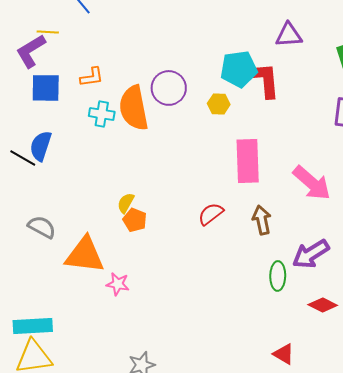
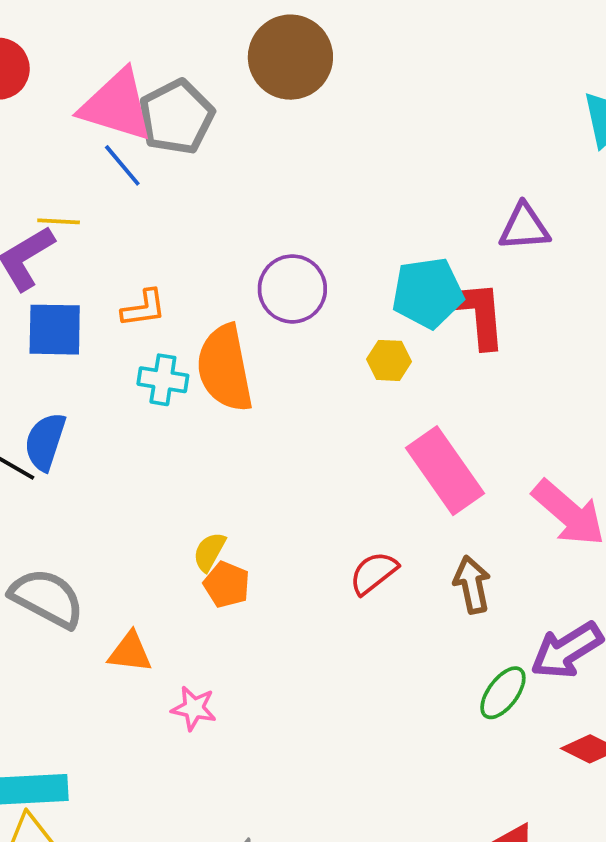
purple circle: (169, 88) -> (292, 289), moved
pink rectangle: (248, 161) -> (445, 471), turned -33
gray semicircle: (42, 227) -> (47, 598), size x1.4
orange triangle: (85, 255) -> (130, 652), size x0.6
green ellipse: (278, 276) -> (503, 693), turned 36

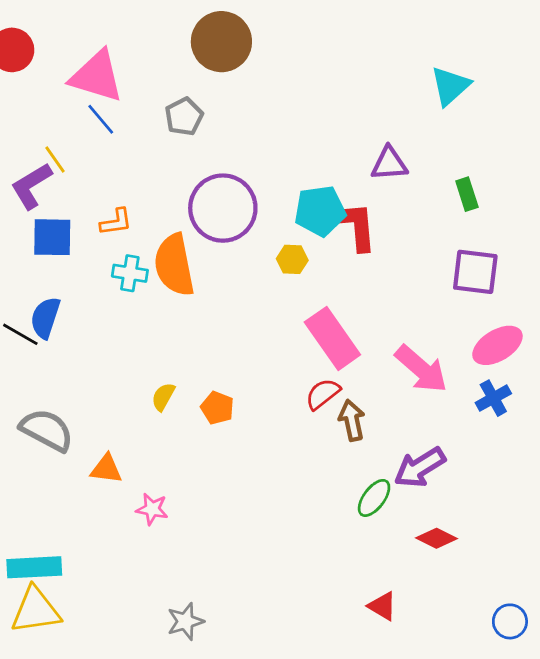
gray pentagon: (176, 117) -> (184, 117), moved, size x0.7
yellow line: (59, 221) -> (55, 160), turned 52
purple circle: (292, 289) -> (223, 208), size x1.4
red semicircle: (374, 573) -> (323, 394), moved
orange pentagon: (227, 585) -> (217, 408), moved

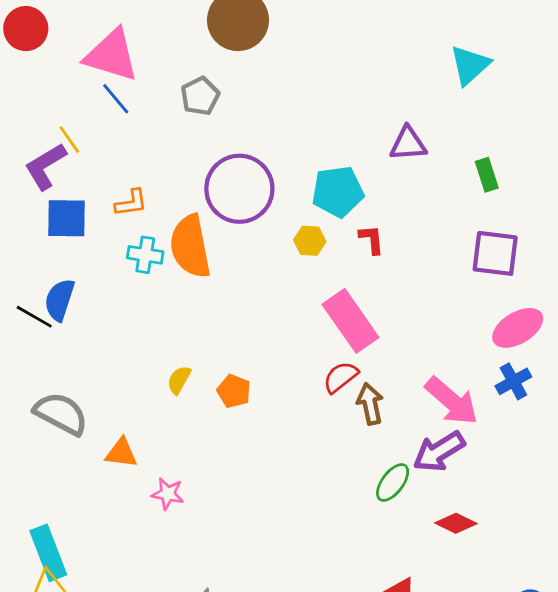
red L-shape: (356, 226) -> (372, 239), moved, size x0.6
pink arrow: (421, 369) -> (452, 401), moved
cyan rectangle: (34, 567) -> (48, 553), turned 72

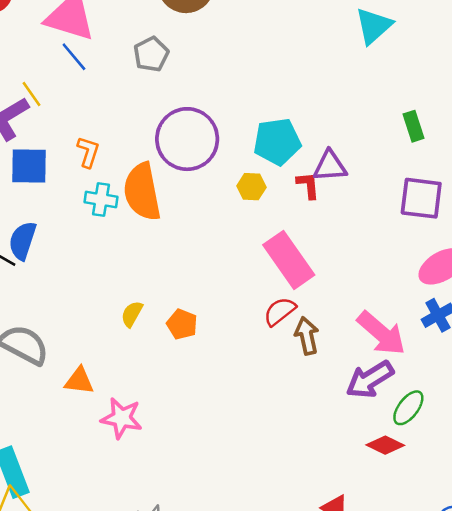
cyan triangle: (470, 65) -> (374, 26), moved
purple triangle: (408, 144) -> (330, 166), moved
orange L-shape: (131, 203) -> (88, 152), turned -64
green ellipse: (393, 482) -> (408, 408), moved
pink star: (168, 494) -> (122, 418), size x1.4

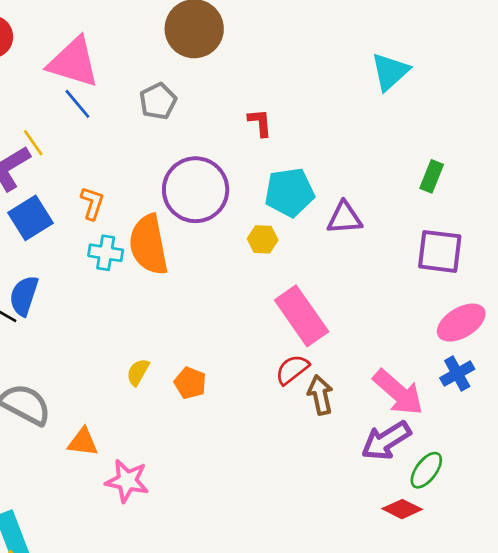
green rectangle: (413, 126) -> (432, 176), turned 40
blue square: (29, 166) -> (31, 218), turned -33
red L-shape: (308, 185) -> (260, 123), moved

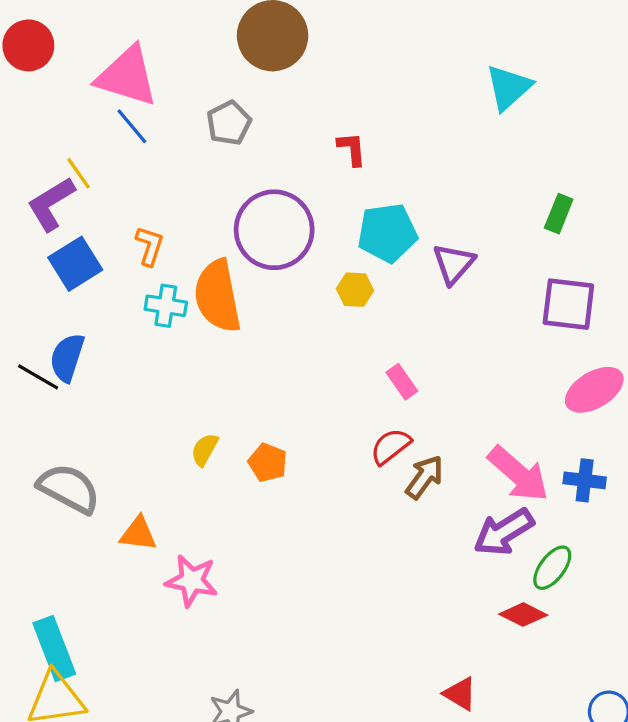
purple triangle: (344, 218) -> (454, 264), turned -45
pink rectangle: (302, 316) -> (402, 382), size x0.5
blue cross: (457, 374) -> (585, 480), moved, turned 36
brown arrow: (320, 395) -> (425, 477), turned 48

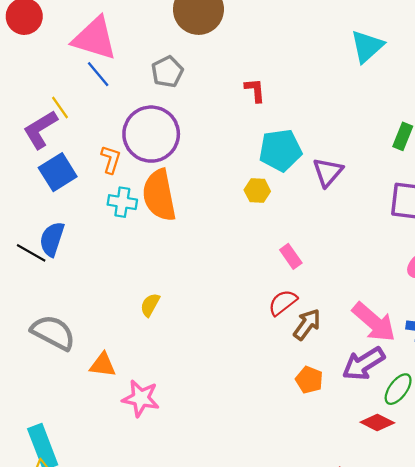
purple circle: (274, 230) -> (151, 134), moved
orange pentagon: (268, 463) -> (309, 380), moved

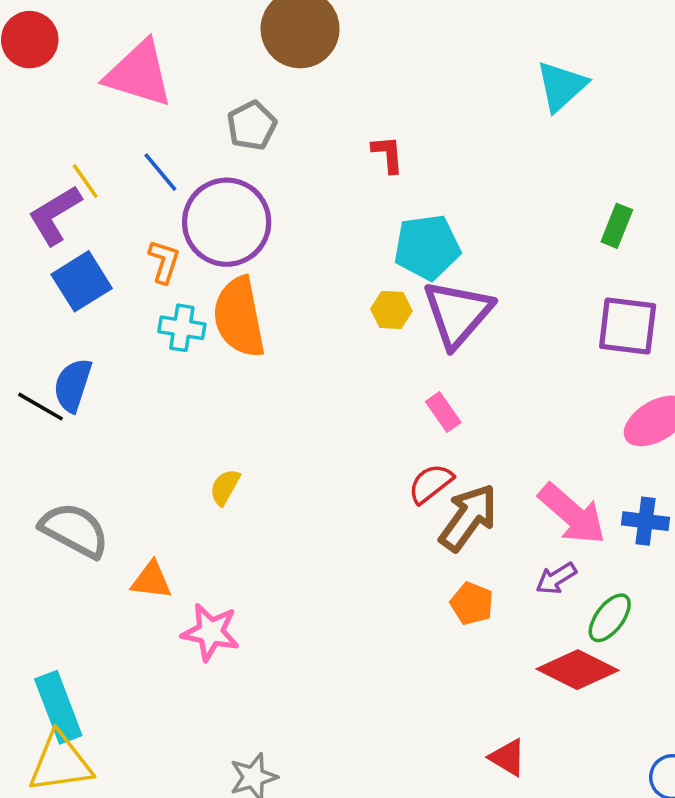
blue line: (98, 74) -> (160, 172), moved
purple triangle: (328, 172) -> (458, 313), moved, size x1.5
brown arrow: (307, 324) -> (468, 518), size x1.4
purple arrow: (363, 364) -> (556, 578), size x0.6
red diamond: (377, 423) -> (577, 670), size x1.5

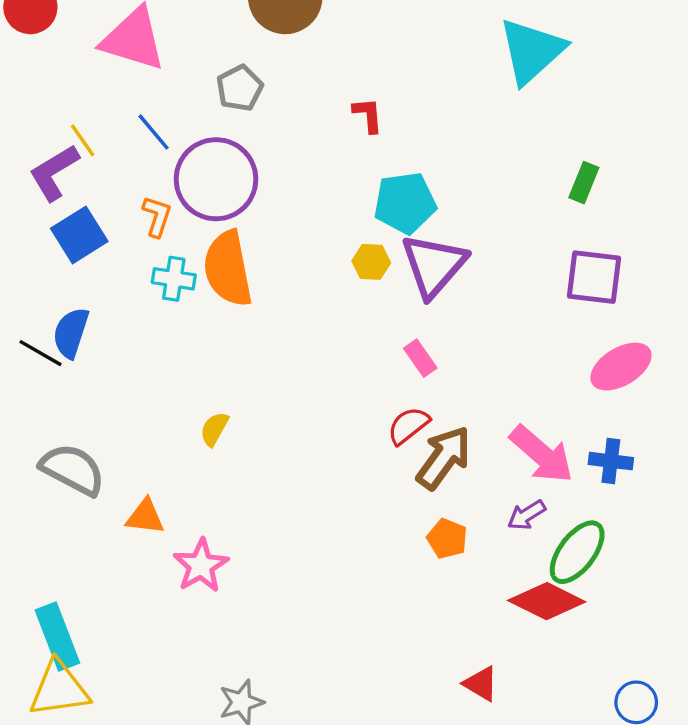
cyan triangle: (561, 86) -> (532, 51), size x1.4
green ellipse: (610, 618) -> (577, 552), size x1.4
pink star: (211, 632) -> (201, 566), turned 30

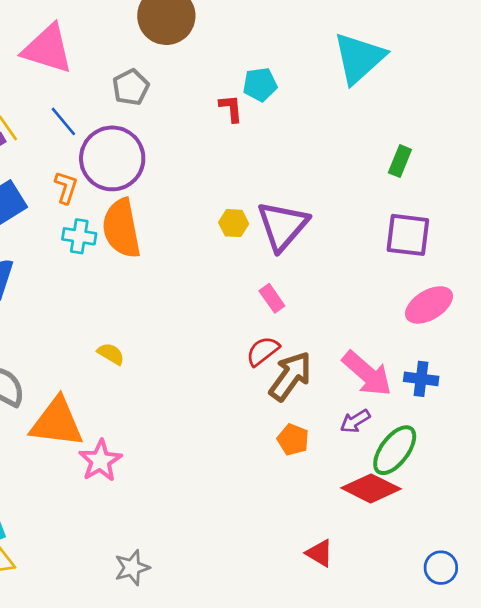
cyan pentagon: (405, 203) -> (260, 85), moved, size x0.7
yellow semicircle: (214, 429) -> (111, 354), turned 92
orange triangle: (145, 517) -> (57, 422), size x1.8

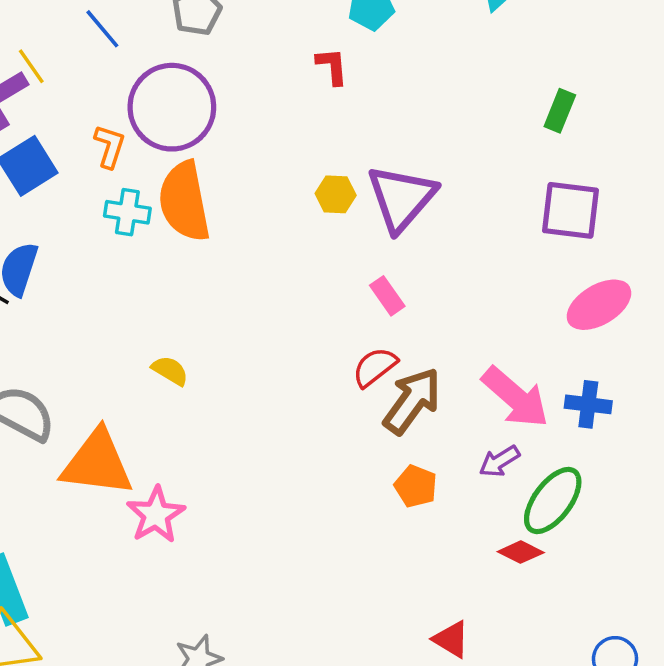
red L-shape: (231, 108) -> (332, 66), moved
blue line: (63, 121) -> (102, 29), moved
red diamond: (371, 488) -> (521, 552), size x0.6

